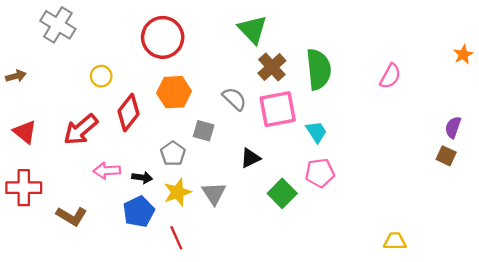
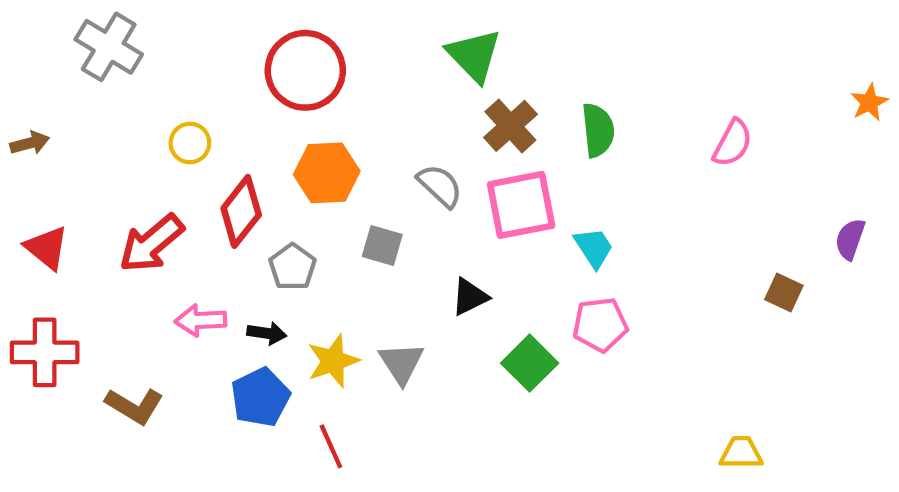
green semicircle: (319, 69) -> (598, 130), size x0.7
gray pentagon: (173, 154) -> (292, 267), moved
brown square: (446, 156) -> (784, 293), moved

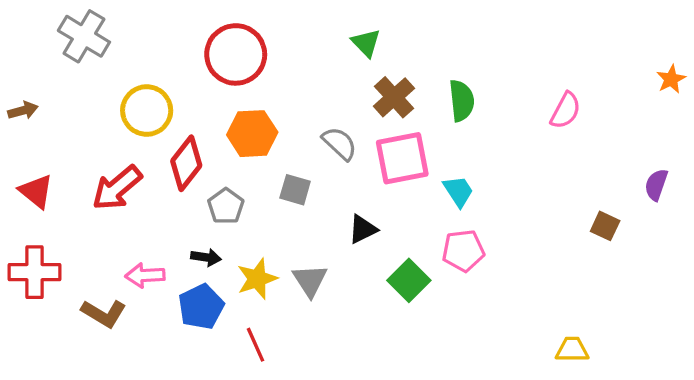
green triangle: (474, 55) -> (366, 43), size x0.7
yellow circle: (190, 143) -> (147, 110), size x1.6
pink arrow: (201, 320) -> (145, 275), moved

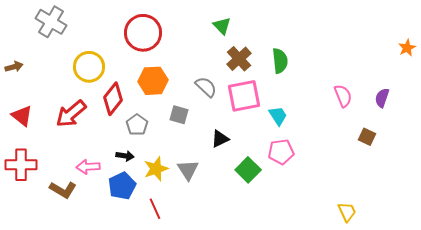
pink semicircle: (566, 110) -> (343, 96), moved, turned -50
purple semicircle: (656, 185) -> (382, 98), moved
yellow trapezoid: (572, 350) -> (347, 212), turned 65

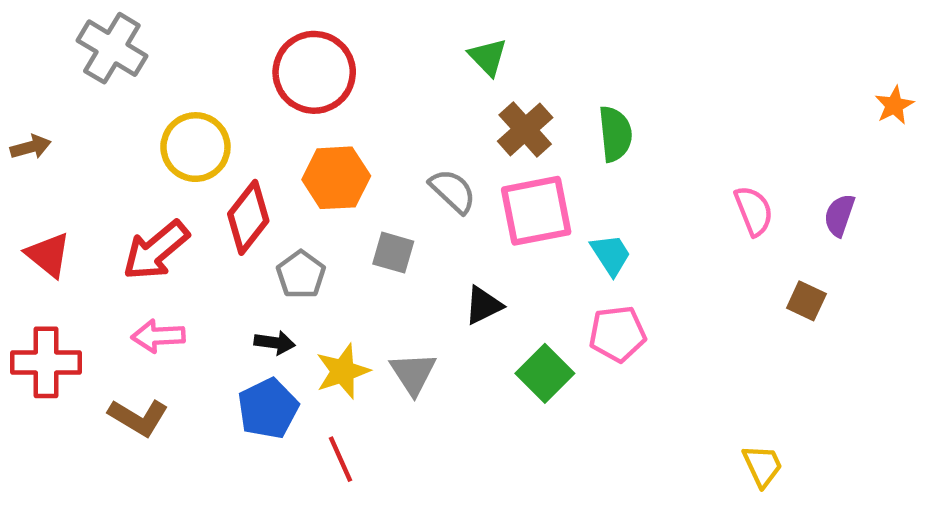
pink arrow: (88, 167) -> (158, 336), moved

